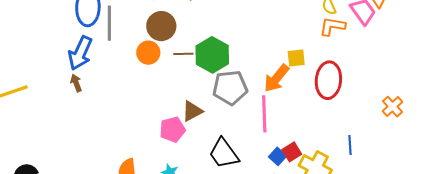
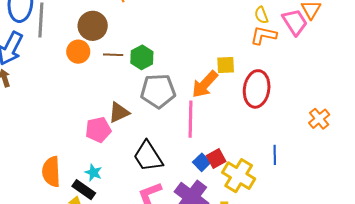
green hexagon: (212, 55) -> (142, 57), size x0.7

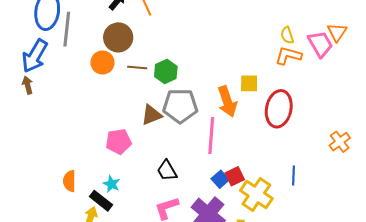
orange arrow: (205, 84) -> (227, 101), turned -64
brown triangle: (119, 113) -> (152, 115), moved
black trapezoid: (148, 156) -> (167, 171), size x0.7
orange semicircle: (51, 172) -> (69, 181), size x0.7

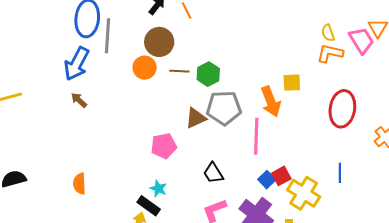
brown arrow: (28, 85) -> (79, 100), moved, turned -30
red ellipse: (279, 109) -> (342, 109), moved
orange semicircle: (69, 181) -> (79, 184), moved

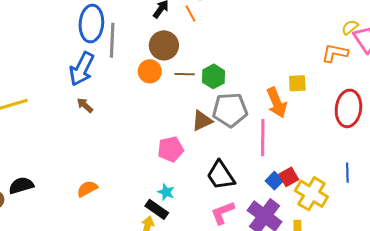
yellow semicircle: (328, 33) -> (350, 27), moved, turned 72
black trapezoid: (213, 173) -> (221, 175), size x1.4
orange semicircle: (79, 184) -> (87, 189), turned 65

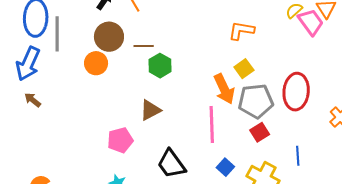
orange L-shape: (335, 53) -> (241, 31), moved
brown line: (185, 74) -> (144, 46), moved
yellow square: (297, 83) -> (244, 69), turned -30
gray pentagon: (230, 110) -> (256, 101), moved
red square: (289, 177) -> (260, 132), moved

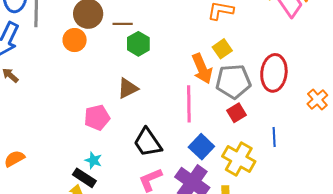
blue square: (225, 167) -> (201, 147), size x1.4

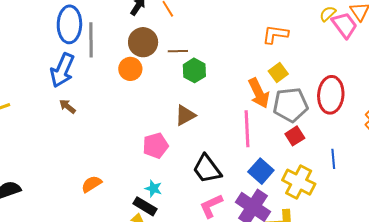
orange semicircle: (14, 159) -> (92, 184), moved

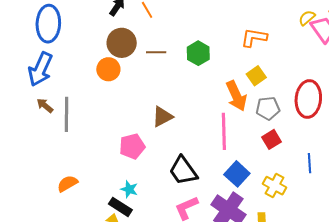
gray line: (91, 40) -> (66, 114), moved
green hexagon: (194, 70) -> (198, 53), moved
gray pentagon: (291, 105) -> (268, 108), size x0.7
yellow cross: (299, 182) -> (275, 186), size x0.7

